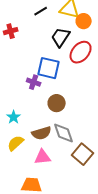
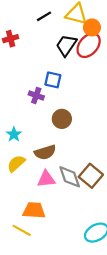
red ellipse: (81, 52) -> (89, 45), moved
blue square: (49, 68) -> (53, 80), size x0.7
gray diamond: (64, 133) -> (70, 177), moved

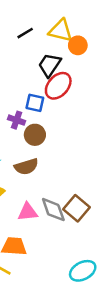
red ellipse: (89, 45) -> (58, 86), moved
brown circle: (62, 119) -> (35, 135), moved
brown semicircle: (45, 152) -> (26, 167), moved

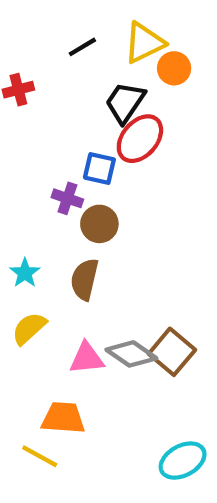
yellow triangle: (61, 31) -> (144, 43), turned -40
brown semicircle: (26, 167) -> (84, 279), turned 120
gray diamond: (53, 210) -> (131, 354), turned -36

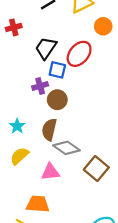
orange circle: (174, 68) -> (103, 26), moved
black trapezoid: (125, 102) -> (46, 48), moved
purple cross: (67, 198) -> (40, 86), turned -35
gray diamond: (131, 354) -> (66, 148), moved

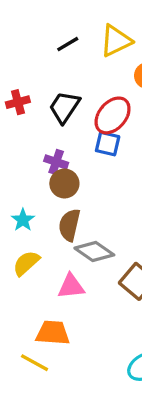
red cross: (14, 27) -> (18, 102), moved
blue square: (57, 70) -> (108, 144), moved
purple cross: (40, 86) -> (56, 162), turned 35
brown circle: (57, 100) -> (64, 183), moved

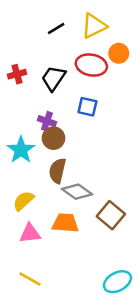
red ellipse: (113, 115) -> (91, 65), moved, turned 60
cyan star: (23, 220) -> (21, 150), moved, size x1.5
pink triangle: (71, 286) -> (30, 233), moved
orange trapezoid: (53, 333) -> (65, 223), moved

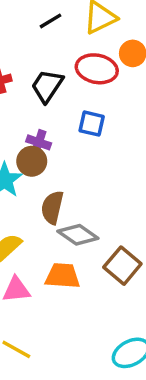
brown circle: (54, 138) -> (32, 161), moved

